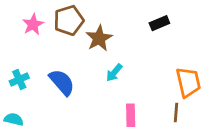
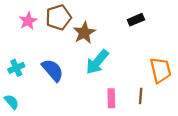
cyan arrow: (114, 73) -> (97, 62), size x1.6
brown line: (176, 112) -> (141, 96), moved
cyan semicircle: (14, 119) -> (12, 102), turned 35

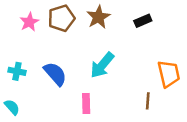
brown star: (84, 33) -> (98, 17), moved
cyan cross: (16, 68) -> (17, 71), turned 35
pink rectangle: (111, 98) -> (86, 103), moved

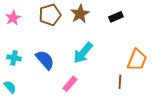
pink star: (29, 22) -> (13, 18), moved
orange trapezoid: (169, 74) -> (137, 60), turned 35
pink rectangle: (86, 103) -> (70, 84), turned 42

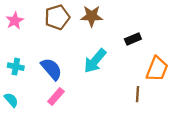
brown star: (80, 14) -> (92, 16), turned 30
black rectangle: (116, 17) -> (133, 39), moved
pink rectangle: (70, 84) -> (56, 96), moved

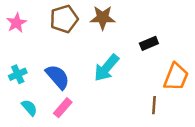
cyan cross: (16, 67) -> (18, 74), turned -35
cyan semicircle: (11, 100) -> (29, 108), moved

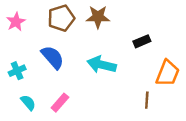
cyan arrow: (106, 68) -> (102, 65), turned 64
blue semicircle: (58, 77) -> (53, 57), moved

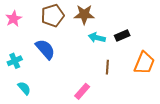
cyan arrow: (102, 65) -> (97, 38), moved, size x0.7
brown line: (147, 100) -> (107, 67), moved
pink rectangle: (60, 103) -> (82, 91), moved

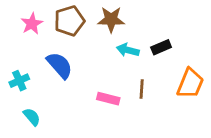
pink star: (14, 19) -> (32, 24), moved
pink rectangle: (82, 91) -> (108, 99), moved, turned 63

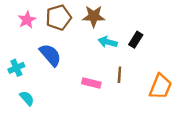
black rectangle: (161, 47) -> (136, 40), turned -35
orange trapezoid: (190, 83) -> (160, 87), moved

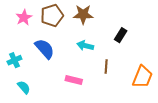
cyan arrow: (108, 42) -> (85, 46), moved
pink rectangle: (91, 83) -> (74, 80), moved

